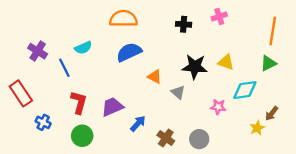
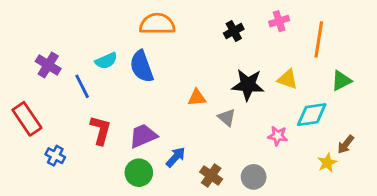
black cross: (184, 24) -> (234, 31), turned -32
orange line: (273, 31) -> (319, 40), moved
blue semicircle: (129, 52) -> (142, 66), moved, turned -85
orange triangle: (155, 77) -> (197, 98), turned -32
green circle: (82, 136) -> (139, 173), moved

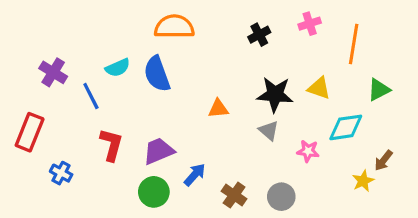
gray triangle: (227, 117) -> (269, 131), moved
red rectangle: (27, 119) -> (30, 132), turned 56

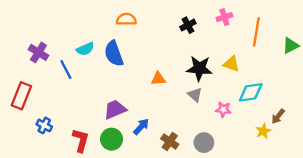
orange semicircle: (174, 27) -> (126, 19), size x0.7
green triangle: (379, 90) -> (291, 46), moved
red L-shape: (111, 145) -> (81, 140), moved

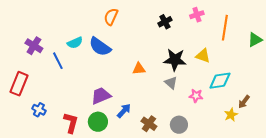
orange semicircle: (126, 19) -> (111, 17), turned -66
blue semicircle: (114, 54) -> (100, 47), turned -35

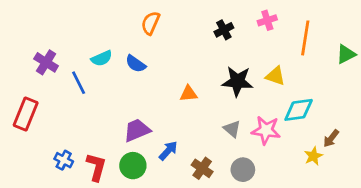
blue semicircle: (100, 47) -> (136, 64), size x0.7
gray triangle: (171, 83) -> (232, 129), moved
pink star: (196, 96) -> (266, 130), size x1.5
blue cross: (39, 110) -> (64, 160), moved

